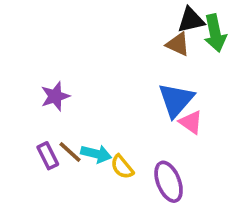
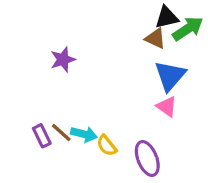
green arrow: (215, 33) -> (188, 29), turned -112
purple star: (55, 96) -> (63, 60), moved
blue triangle: (176, 100) -> (170, 76), moved

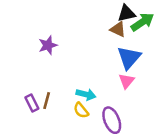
pink triangle: (167, 107) -> (126, 81), turned 35
brown line: (61, 133) -> (47, 101), turned 63
cyan arrow: (84, 134) -> (86, 94), moved

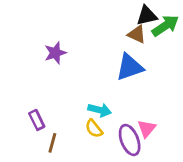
blue triangle: (129, 58) -> (130, 67), moved, turned 30
pink triangle: (126, 81) -> (147, 129), moved
brown line: (47, 101) -> (52, 143), moved

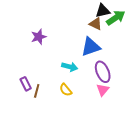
cyan arrow: (100, 110) -> (70, 67), moved
purple ellipse: (130, 140) -> (103, 72), moved
brown line: (52, 143) -> (37, 91), moved

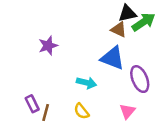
blue triangle: (91, 47) -> (113, 58), turned 40
purple ellipse: (103, 72) -> (140, 79), moved

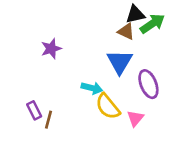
blue triangle: (113, 58) -> (120, 62), turned 40
yellow semicircle: (82, 111) -> (108, 106), moved, size x1.5

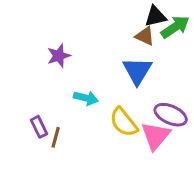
purple ellipse: (148, 84) -> (171, 115), moved, turned -44
cyan arrow: (92, 88) -> (86, 98), moved
pink triangle: (135, 118) -> (155, 136), size x1.5

